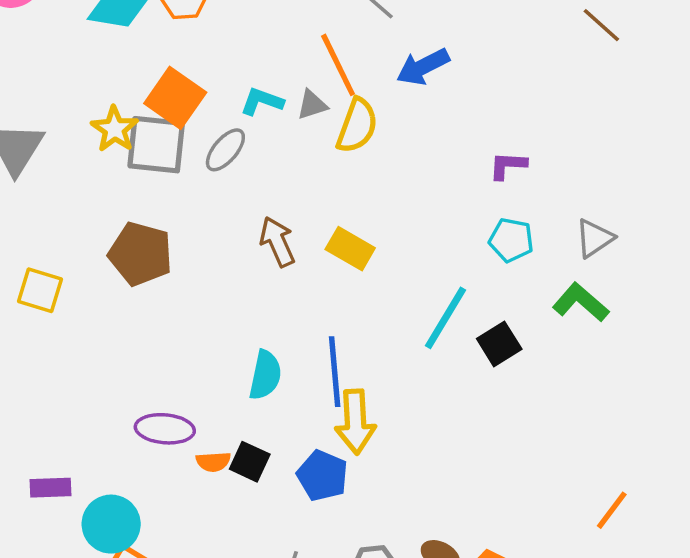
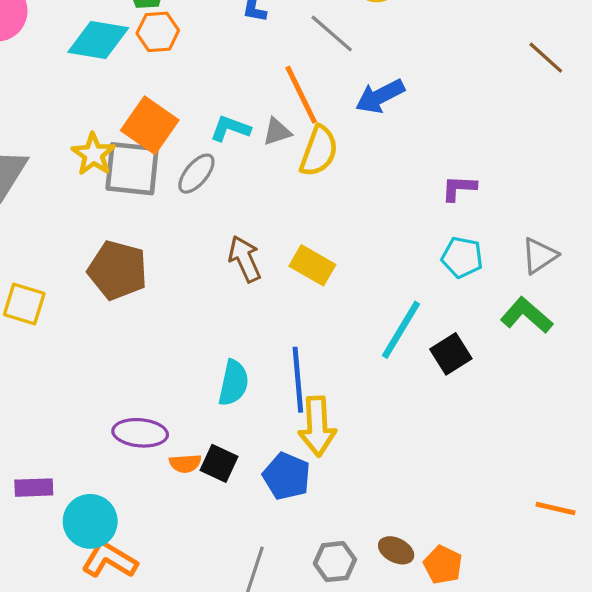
orange line: (612, 510) -> (555, 508), turned 66

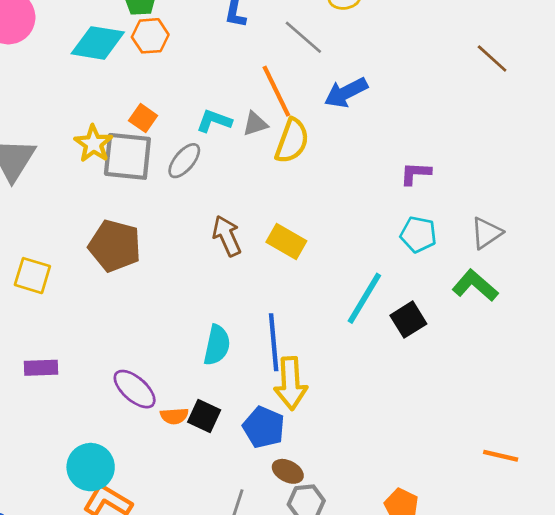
orange square: (150, 125) -> (143, 118), size x0.6
purple ellipse: (140, 433) -> (135, 389), turned 36
purple rectangle: (34, 488) -> (41, 368), moved
brown ellipse: (396, 550) -> (288, 471), moved

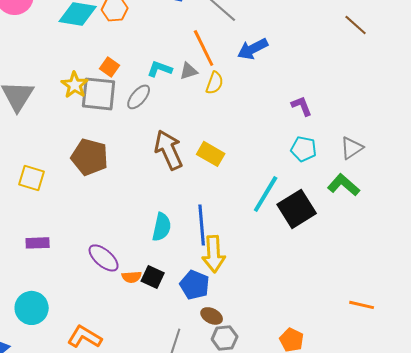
yellow semicircle: (292, 141) -> (215, 83), size x0.7
purple L-shape: (415, 173) -> (302, 106), turned 65
brown arrow: (227, 236) -> (169, 150), size x1.4
black square: (408, 320) -> (297, 209), size x1.5
cyan circle: (91, 467) -> (32, 308), moved

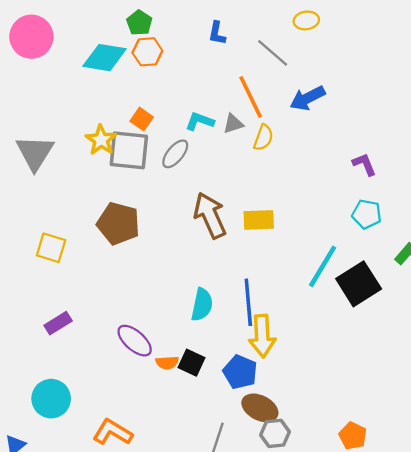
yellow rectangle: (211, 154) -> (259, 220), turned -32
purple rectangle: (38, 243) -> (58, 323), turned -30
brown ellipse: (212, 316) -> (260, 408), size x1.4

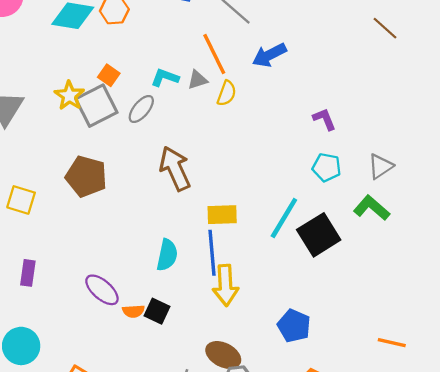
gray square: (129, 150) -> (96, 106), turned -33
yellow rectangle: (259, 220) -> (222, 215), moved
purple rectangle: (58, 323) -> (28, 273), turned -50
blue pentagon: (240, 372) -> (294, 326), moved

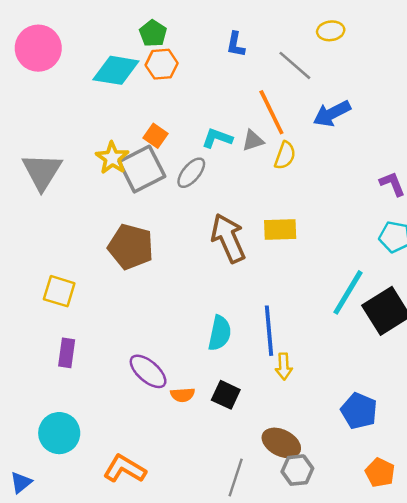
yellow square: (21, 200) -> (59, 291), moved
yellow rectangle: (222, 215) -> (280, 229), moved
yellow arrow: (226, 285) -> (284, 366), size x0.6
black square: (157, 311) -> (226, 395), moved

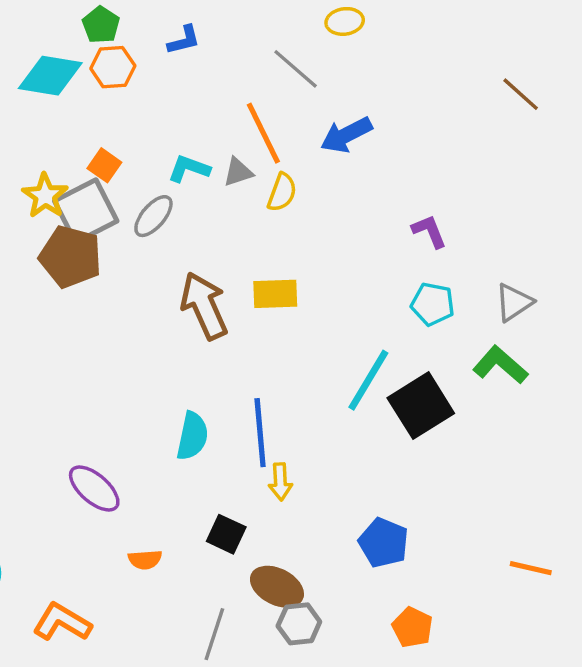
blue L-shape: (236, 44) -> (184, 40), moved, turned -115
brown pentagon: (131, 247) -> (71, 257), moved
orange semicircle: (183, 395) -> (145, 560), moved
black square: (226, 395) -> (226, 534), moved

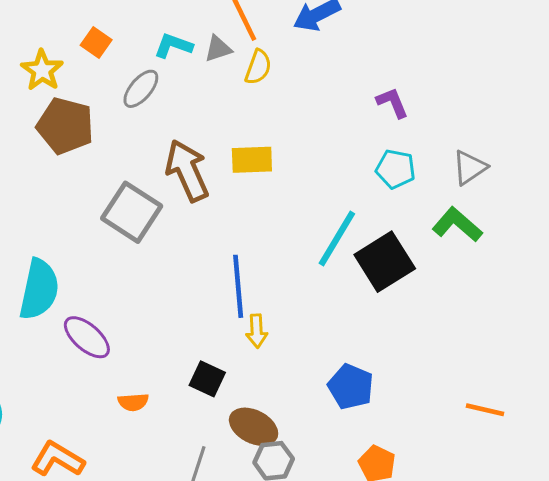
gray square: (86, 211) -> (132, 212), moved, turned -30
cyan semicircle: (192, 436) -> (39, 289), moved, size x1.4

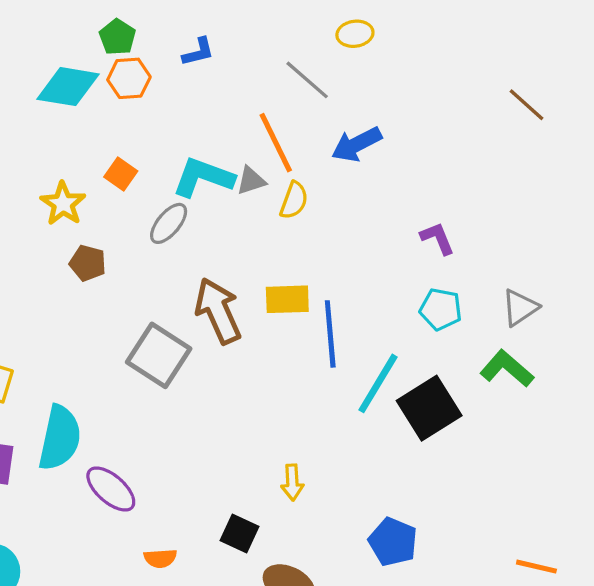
cyan L-shape: (173, 46) -> (203, 177), size x1.5
brown pentagon: (65, 126) -> (88, 263), size x0.6
blue line: (238, 286) -> (330, 334), moved

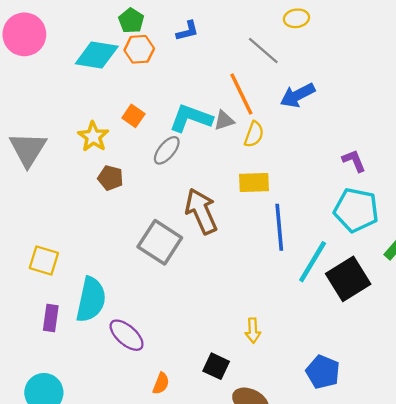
yellow rectangle: (287, 299) -> (254, 182), moved
cyan pentagon: (441, 309) -> (356, 210), size x1.5
orange semicircle: (160, 558) -> (161, 383), turned -65

